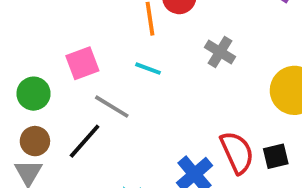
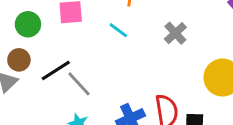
gray line: (112, 107) -> (79, 84), moved

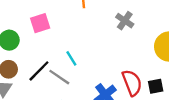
cyan line: (118, 30) -> (71, 58), moved, turned 35

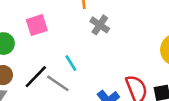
gray cross: (125, 21) -> (100, 25), moved

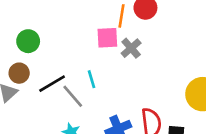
pink square: (37, 25) -> (107, 38), moved

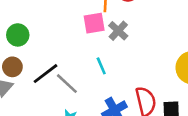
cyan line: (91, 79) -> (101, 66), moved

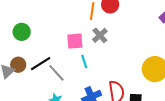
pink square: (94, 23) -> (75, 41), moved
brown circle: (12, 67) -> (18, 65), moved

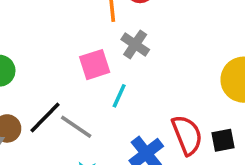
cyan line: (84, 62) -> (119, 96), turned 56

